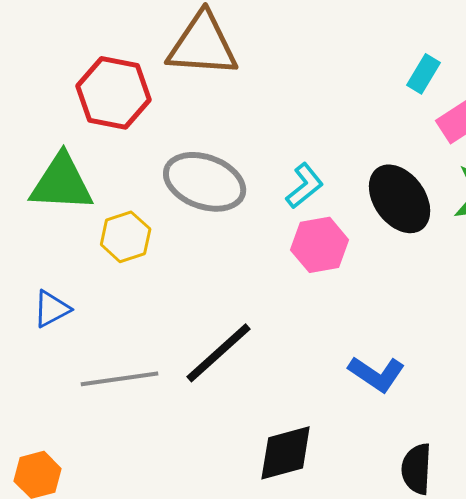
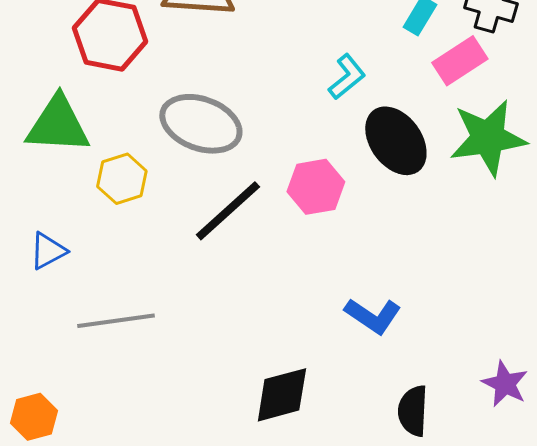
cyan L-shape: (305, 186) -> (347, 77), moved
black line: (219, 353) -> (228, 211), moved

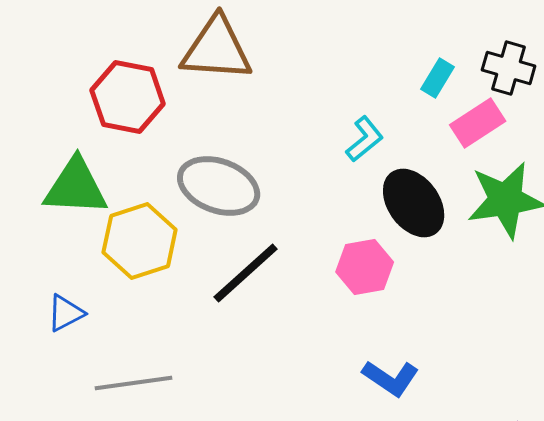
yellow hexagon: (122, 179) -> (140, 241), size x1.5
pink hexagon: (316, 187) -> (365, 267), moved

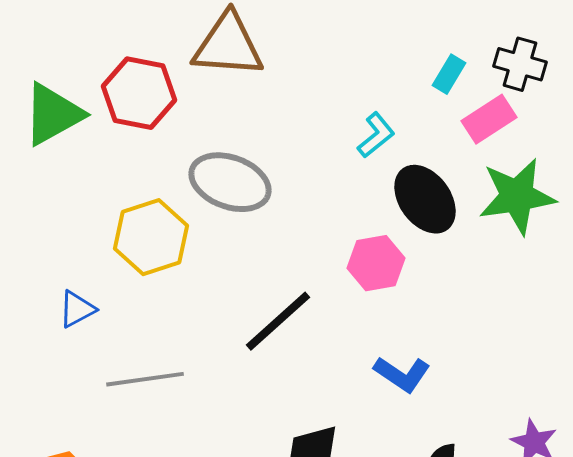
green triangle: (76, 187) -> (53, 114), moved, turned -32
black line: (246, 273) -> (278, 321), moved

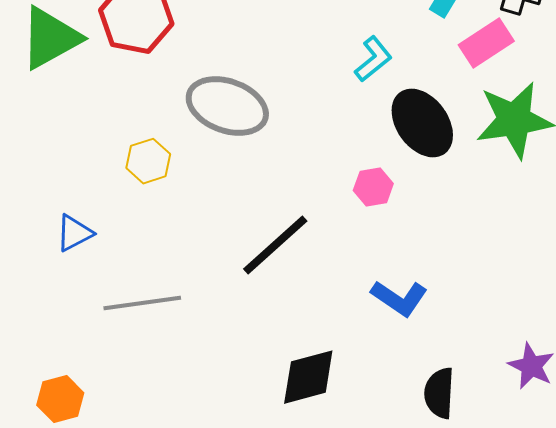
yellow hexagon: (151, 237) -> (148, 161), size x0.6
pink hexagon: (376, 263) -> (373, 187), size x0.7

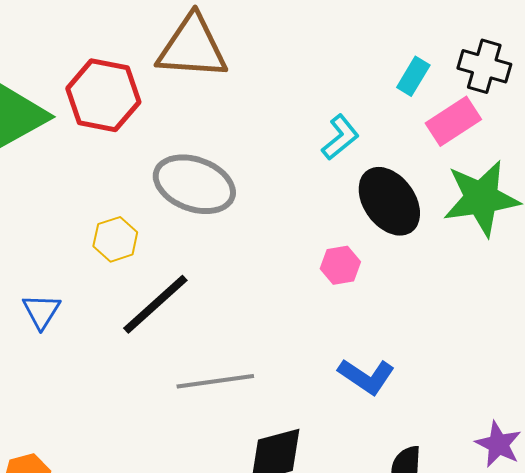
blue triangle: (74, 233) -> (41, 311), turned -30
black line: (275, 245) -> (155, 304), moved
gray line: (142, 303) -> (215, 381), moved

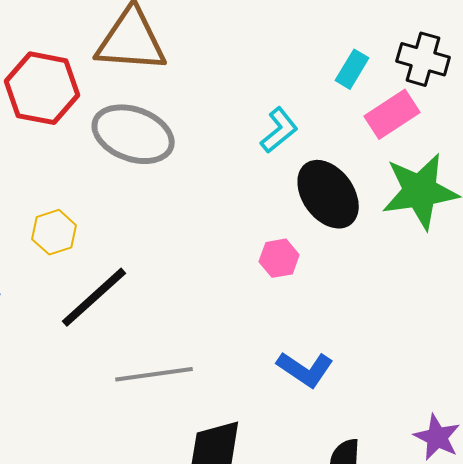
gray ellipse: (194, 184) -> (133, 134), moved

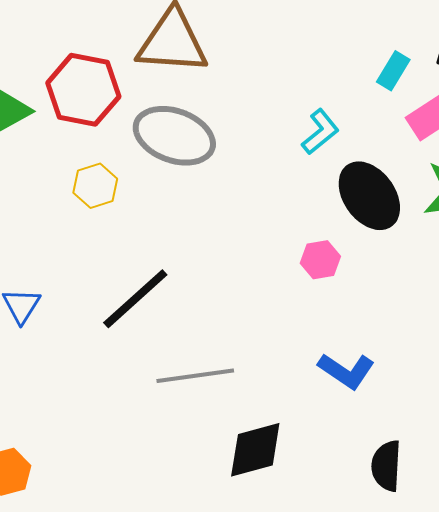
yellow hexagon: (54, 232) -> (95, 186), moved

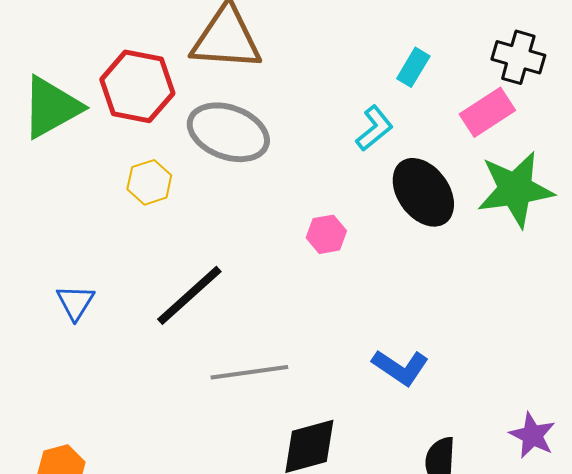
cyan rectangle: (393, 71) -> (413, 67), moved
pink hexagon: (320, 260) -> (326, 234), moved

